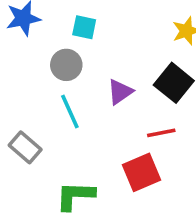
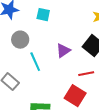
gray circle: (66, 65) -> (20, 40), moved
red square: (142, 172) -> (75, 96), turned -35

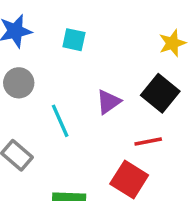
gray circle: (20, 40) -> (19, 83), moved

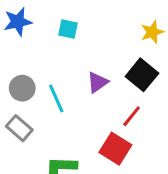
gray circle: (19, 83) -> (22, 88), moved
red line: (148, 141) -> (132, 116), turned -40

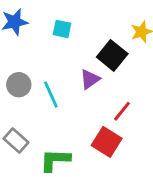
black square: (142, 75) -> (112, 55), moved
gray rectangle: (19, 128) -> (16, 140), moved

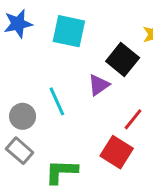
cyan square: (62, 29) -> (69, 31), size x1.6
gray circle: (19, 85) -> (23, 116), moved

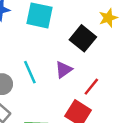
purple triangle: (99, 85) -> (64, 70), moved

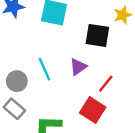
black square: (83, 38) -> (97, 35), turned -30

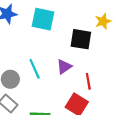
red line: (106, 84) -> (88, 81), turned -49

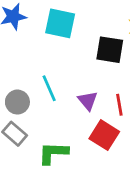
purple triangle: (64, 67) -> (88, 101), moved, turned -35

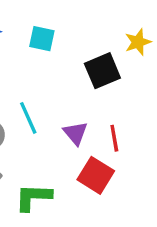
cyan square: (60, 23) -> (42, 39), size x0.7
black square: (110, 50) -> (102, 71), turned -32

